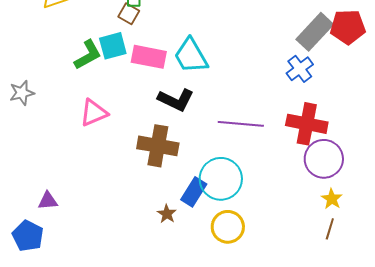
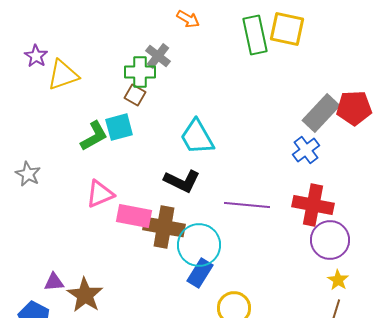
pink rectangle: (149, 57) -> (134, 216), moved
gray star: (22, 93) -> (28, 174), turned -30
cyan circle: (221, 179) -> (199, 245), moved
brown star: (167, 214) -> (85, 295), moved, size x1.8

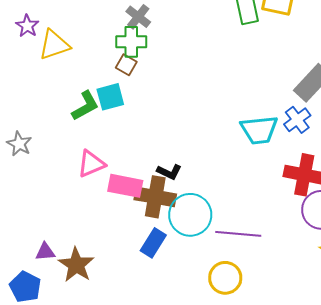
gray cross: (158, 56) -> (138, 17), moved
cyan trapezoid: (197, 137) -> (259, 130), moved, turned -66
black L-shape: (182, 181) -> (169, 172), moved, size x0.7
purple line: (247, 205) -> (238, 234), moved
blue rectangle: (200, 273) -> (153, 243), moved

